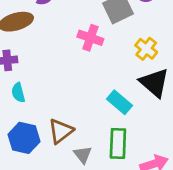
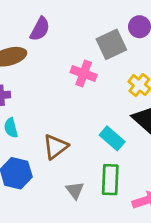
brown triangle: (61, 131) -> (55, 147), moved

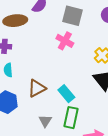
gray square: (111, 44) -> (72, 16), moved, turned 30
cyan rectangle: (112, 138) -> (66, 94), moved

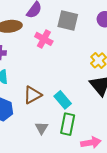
pink cross: (65, 41) -> (44, 39), moved

